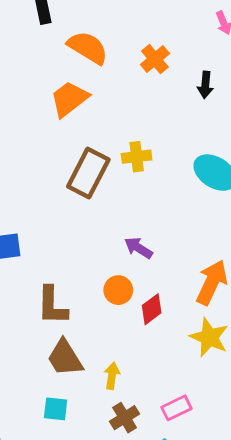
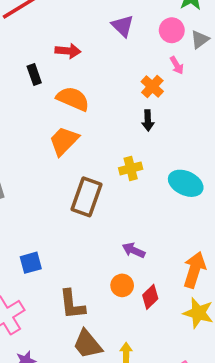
orange cross: (155, 59) -> (152, 87), moved
black arrow: (205, 85) -> (148, 120), moved
yellow cross: (137, 157) -> (131, 168), moved

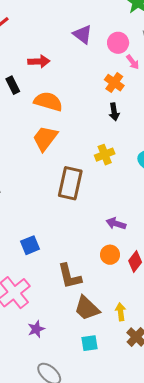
pink circle: (172, 30) -> (118, 43), moved

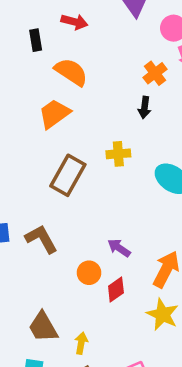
purple arrow: (116, 224) -> (119, 248), moved
brown L-shape: (69, 276) -> (41, 239), moved, turned 148

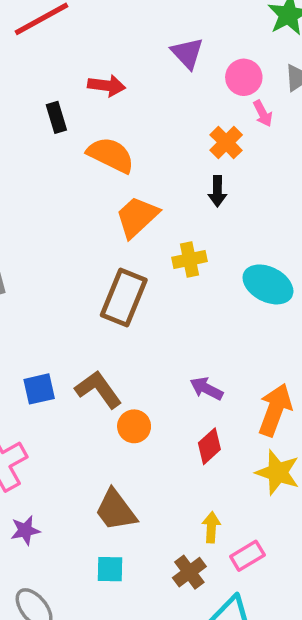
orange trapezoid: (54, 114) -> (137, 217), moved
orange circle: (89, 273) -> (134, 426), moved
yellow arrow: (81, 343) -> (211, 527), moved

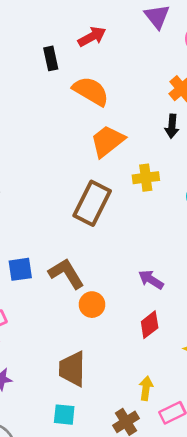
red arrow: (107, 86) -> (92, 37), turned -40
brown trapezoid: (116, 510) -> (72, 369), turned 33

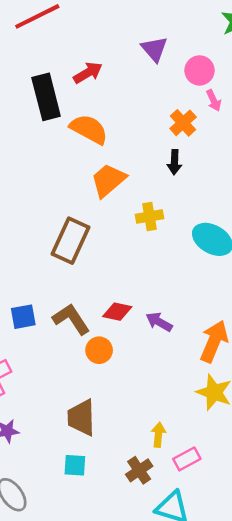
black rectangle: (51, 58) -> (46, 97), size x1.8
brown rectangle: (92, 203) -> (71, 241), moved
red diamond: (150, 325) -> (117, 312), moved, turned 52

